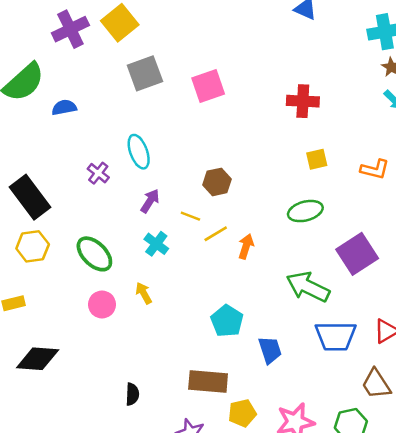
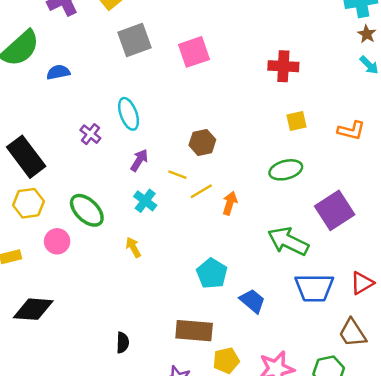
pink circle: (102, 304) -> (57, 241), moved
blue trapezoid: (270, 350) -> (252, 301), turned -32

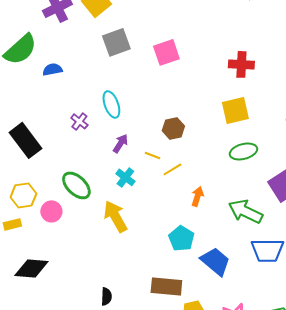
yellow square: (296, 121) -> (235, 110), moved, size x1.6
yellow hexagon: (28, 203) -> (23, 195), moved
orange arrow: (230, 203) -> (197, 196), moved
yellow arrow: (133, 247) -> (115, 216), size x1.8
blue trapezoid: (252, 301) -> (215, 261), size x1.4

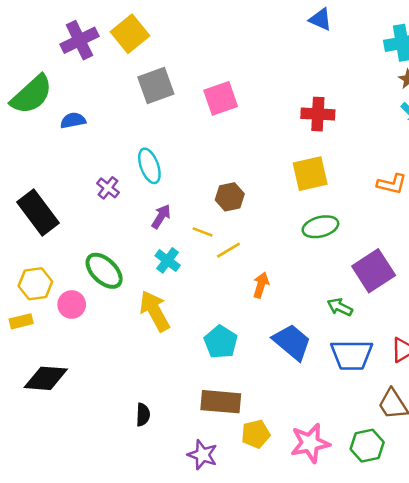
green arrow: (245, 211) -> (340, 307), moved, size x0.6
cyan pentagon: (181, 238) -> (221, 342), moved
blue trapezoid: (215, 261) -> (292, 342), moved

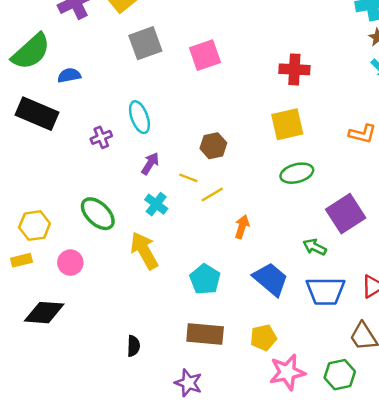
purple cross: (108, 188) -> (101, 137), turned 30
black rectangle: (38, 212) -> (37, 114), moved, turned -30
pink circle: (72, 304) -> (70, 263), moved
yellow pentagon: (256, 434) -> (263, 338), moved

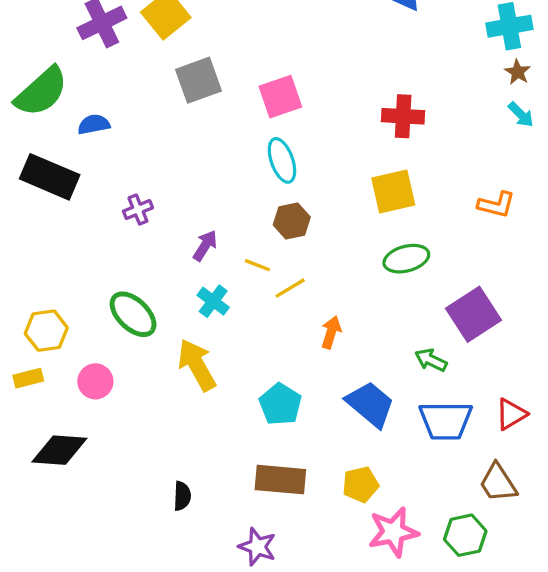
cyan ellipse: (139, 117) -> (282, 160), moved

